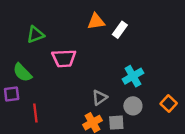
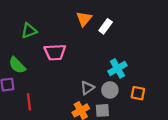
orange triangle: (96, 21) -> (84, 19), turned -42
orange square: (169, 104) -> (138, 93), moved, turned -32
gray circle: (133, 106) -> (110, 90), moved

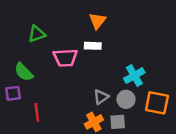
white rectangle: (106, 26) -> (93, 46), moved, turned 56
orange square: (138, 93) -> (157, 103), size x1.5

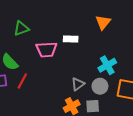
orange triangle: (97, 21) -> (103, 22), moved
red line: (37, 112) -> (22, 81), moved, turned 35

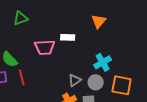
green triangle: (21, 29) -> (21, 18), moved
red line: (22, 81) -> (22, 77), turned -42

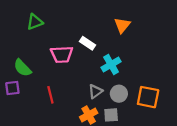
white rectangle: (68, 37) -> (87, 43), turned 32
cyan cross: (103, 62) -> (111, 65), moved
red line: (22, 77) -> (50, 95), moved

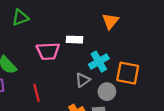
white rectangle: (87, 43) -> (75, 40), turned -32
gray triangle: (95, 91) -> (83, 80), moved
orange square: (148, 97) -> (128, 73), moved

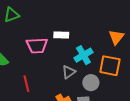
orange triangle: (110, 21) -> (116, 37), moved

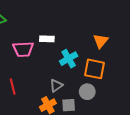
gray triangle: (69, 72) -> (56, 85), moved
gray circle: (91, 83) -> (87, 92), moved

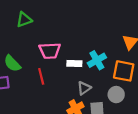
white rectangle: (47, 39) -> (74, 63), moved
red line: (13, 87) -> (41, 76), moved

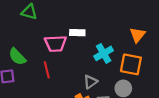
green triangle: (24, 20) -> (29, 12), turned 35
white rectangle: (74, 63) -> (77, 33), moved

